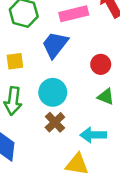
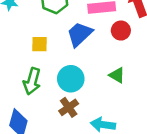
red circle: (101, 64) -> (121, 31), moved
green triangle: (106, 97) -> (117, 75), moved

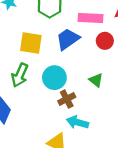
yellow square: (39, 44) -> (31, 43), size x1.5
brown cross: (69, 107) -> (67, 99), moved

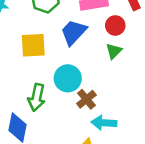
green arrow: (20, 75) -> (37, 97), moved
green triangle: (96, 80) -> (114, 51), moved, turned 48

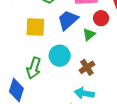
green triangle: (114, 51) -> (89, 34), moved
brown cross: (86, 99) -> (87, 67), moved

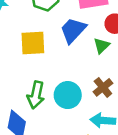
cyan circle: (60, 56) -> (68, 95), moved

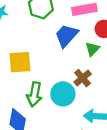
yellow square: (33, 43) -> (20, 62), moved
brown cross: (103, 87) -> (83, 78), moved

